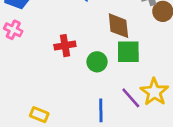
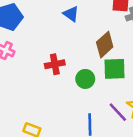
brown diamond: (118, 26) -> (105, 45), turned 55

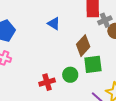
red cross: (55, 64) -> (47, 82), moved

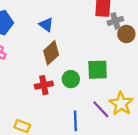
blue triangle: (54, 24) -> (46, 25), moved
brown diamond: (83, 46) -> (51, 53), moved

